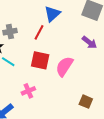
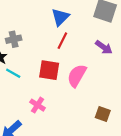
red line: (39, 32) -> (62, 41), moved
pink cross: (28, 91) -> (37, 105), turned -32

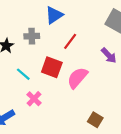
blue triangle: (60, 17) -> (54, 15), moved
gray cross: (14, 39) -> (32, 36), moved
cyan line: (13, 73) -> (23, 74), moved

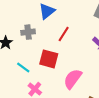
pink semicircle: (77, 78) -> (73, 79), moved

